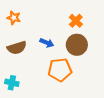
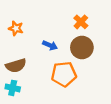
orange star: (14, 18) -> (16, 28), moved
brown semicircle: (17, 48) -> (16, 66), moved

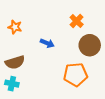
brown circle: (82, 47) -> (90, 45), moved
orange pentagon: (64, 74) -> (76, 75), moved

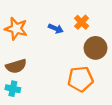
orange star: (15, 27) -> (16, 29), size x1.5
blue arrow: (47, 43) -> (56, 29), moved

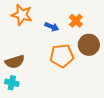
orange star: (16, 29) -> (22, 15), moved
orange pentagon: (80, 79) -> (62, 56), moved

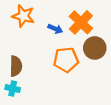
orange cross: (76, 21) -> (81, 22), size x1.6
brown semicircle: (15, 62) -> (16, 66), turned -72

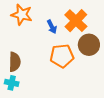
blue arrow: (55, 29) -> (52, 27), turned 40

